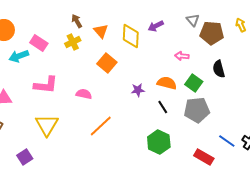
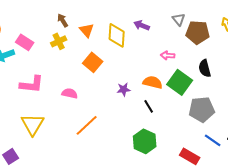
purple arrow: (156, 26) -> (142, 25), turned 49
green square: (194, 83) -> (180, 82), size x1.4
gray pentagon: (197, 110) -> (202, 109), moved

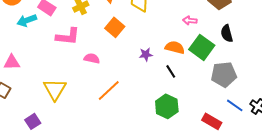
pink L-shape: (32, 84) -> (68, 36), moved

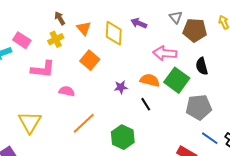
pink arrow: (190, 20) -> (165, 53), size x1.6
green hexagon: (167, 106) -> (123, 137), moved

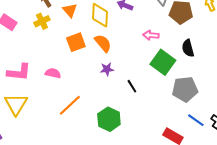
pink arrow: (165, 53) -> (151, 35), size x0.7
orange square: (90, 60) -> (76, 42), turned 30
pink L-shape: (43, 69) -> (19, 72), moved
orange semicircle: (150, 80) -> (103, 43), moved, turned 36

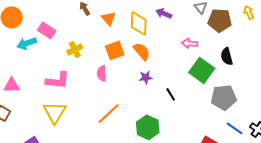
yellow cross: (42, 21) -> (75, 49), moved
pink semicircle: (53, 73) -> (102, 73), moved, turned -105

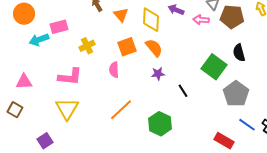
pink rectangle: (47, 30) -> (59, 27), turned -48
pink arrow: (190, 43) -> (201, 20), moved
gray pentagon: (224, 97) -> (236, 94), turned -30

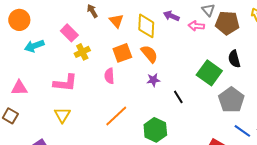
pink rectangle: (59, 27) -> (69, 33), moved, turned 60
yellow triangle: (67, 109) -> (62, 115), size x0.7

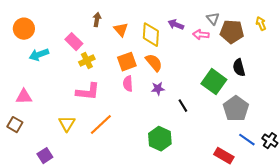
brown arrow: (92, 11) -> (97, 20), turned 40
pink semicircle: (109, 76) -> (128, 84), moved
pink L-shape: (65, 83) -> (88, 92), moved
orange line: (116, 116) -> (101, 125), moved

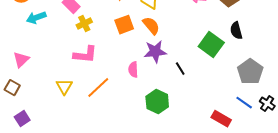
pink semicircle: (128, 84) -> (133, 70), moved
purple star: (158, 89) -> (155, 52), size x1.6
pink triangle: (24, 97) -> (21, 60), turned -42
gray pentagon: (236, 109) -> (250, 72), moved
purple square: (45, 156) -> (22, 119), moved

